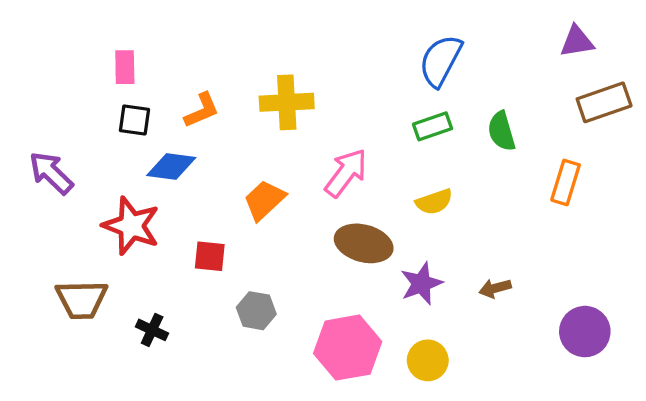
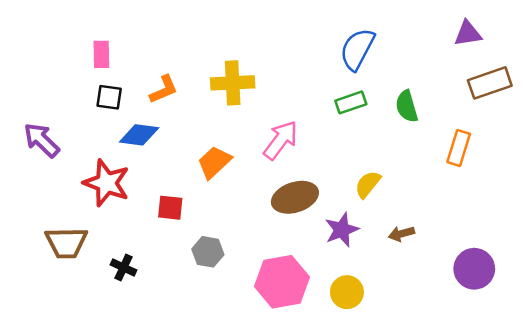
yellow semicircle: (434, 202) -> (368, 184), moved, turned 148
brown ellipse: (364, 243) -> (295, 197), turned -33

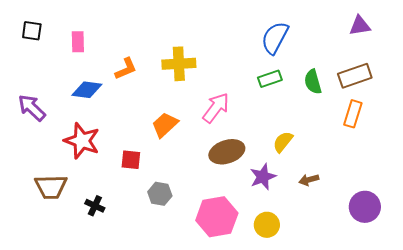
brown rectangle: (490, 83) -> (355, 76), moved
black square: (109, 97) -> (32, 31), moved
blue diamond: (139, 135) -> (87, 90), moved

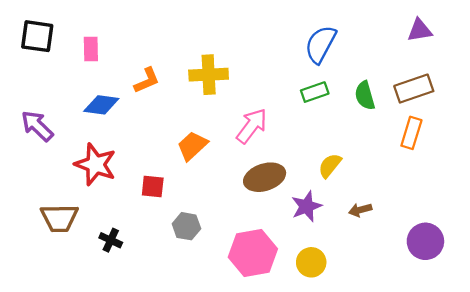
black square: (32, 31) -> (37, 36), size x1.4

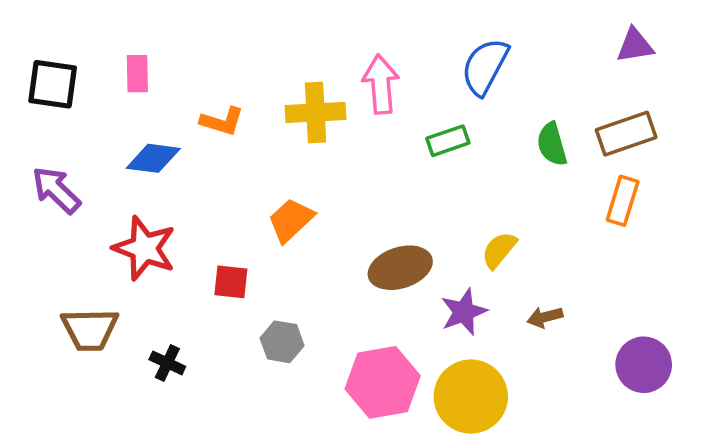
black square: (37, 36) -> (53, 84), moved
orange L-shape: (147, 80) -> (222, 121), turned 40
green rectangle: (315, 92) -> (448, 141), moved
pink arrow: (252, 126) -> (381, 84), moved, turned -42
yellow circle: (311, 262) -> (471, 397), size x1.6

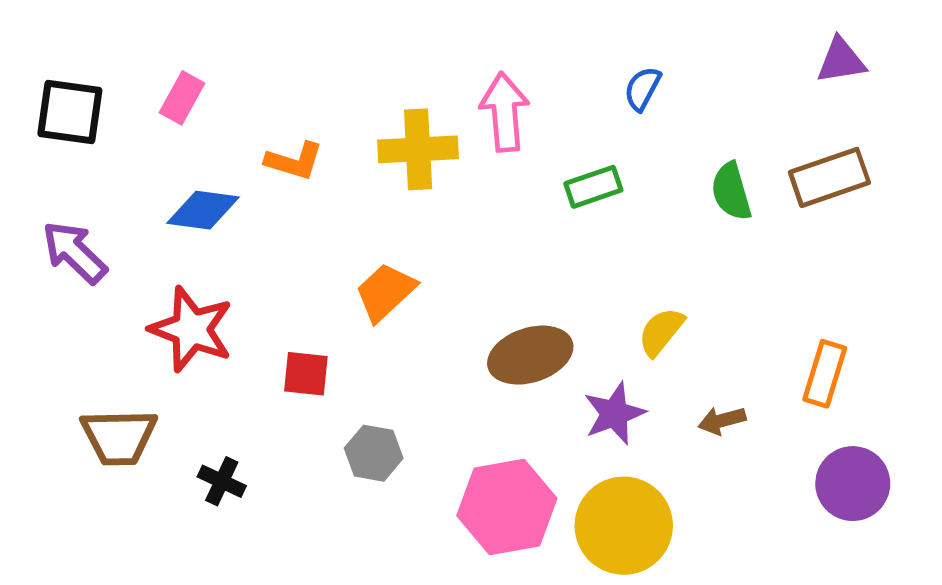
blue semicircle: (485, 67) -> (642, 89), size x0.6
pink rectangle: (137, 74) -> (182, 98), turned 30
orange rectangle: (623, 201) -> (825, 374), moved

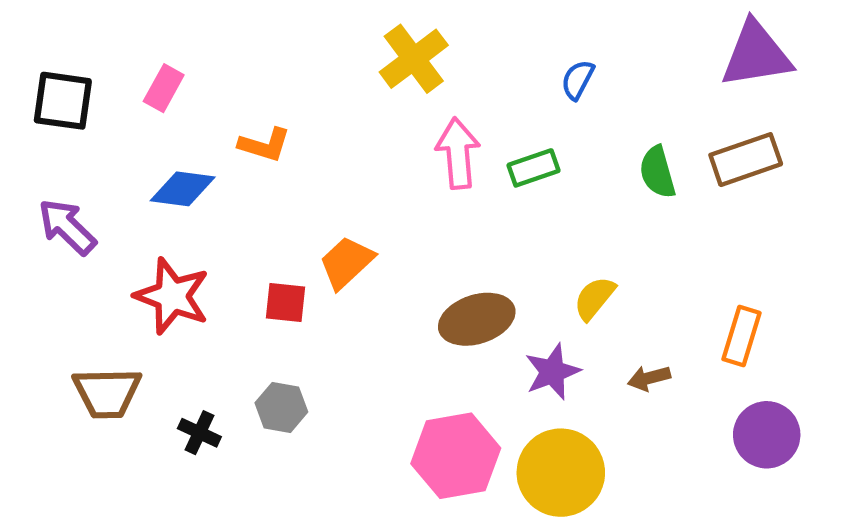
purple triangle: (841, 61) -> (756, 54), size x1.6
pink arrow: (505, 112) -> (458, 153), moved
yellow cross: (418, 149) -> (414, 59), moved, turned -34
red square: (306, 374) -> (286, 302), moved
gray hexagon: (374, 453) -> (281, 407), moved

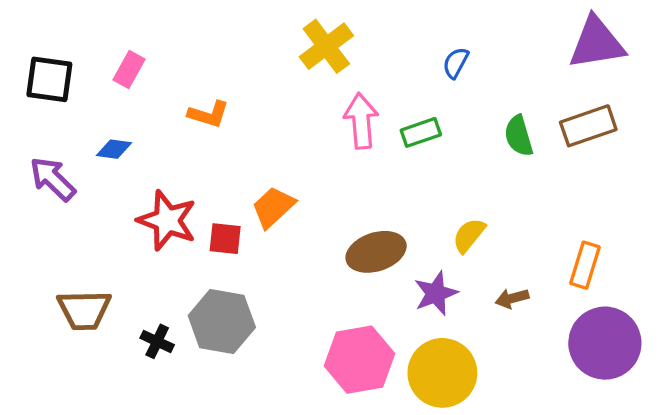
blue diamond: (183, 189) -> (114, 149), moved, size x0.7
red star: (172, 296) -> (167, 220), moved
gray hexagon: (281, 407) -> (222, 322), size x1.6
purple circle: (767, 435) -> (605, 343), size x1.4

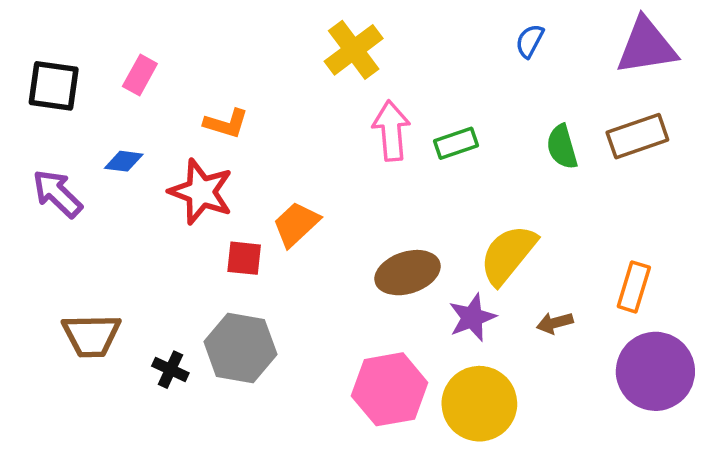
blue semicircle: (456, 63) -> (530, 41), moved
red star: (167, 220) -> (201, 192), moved
yellow semicircle: (469, 235) -> (508, 255), size x1.6

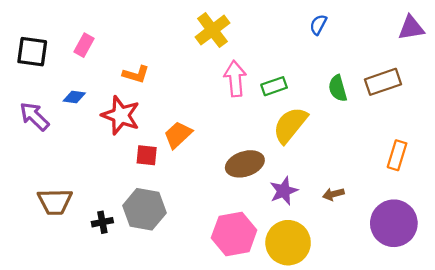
purple triangle: (646, 46) -> (411, 28), moved, size x0.7
yellow semicircle: (508, 255) -> (290, 125), moved
orange rectangle: (634, 287) -> (397, 155), moved
black cross: (170, 370) -> (102, 222), turned -36

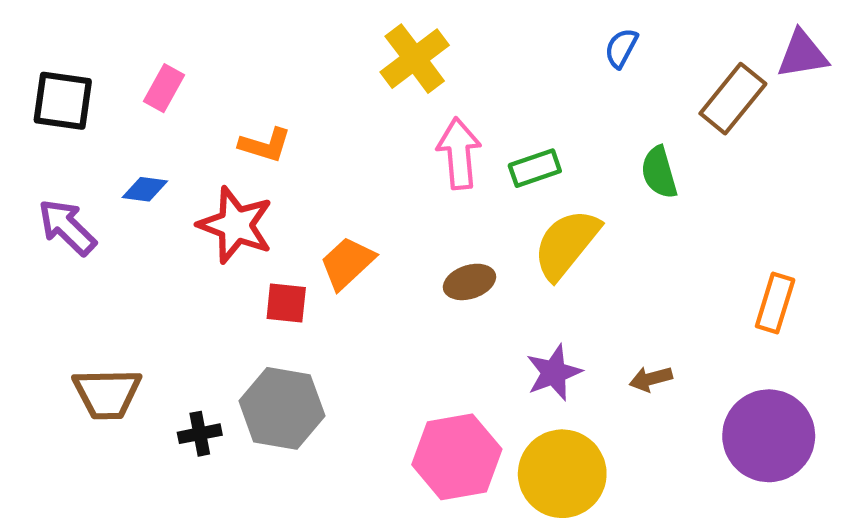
brown rectangle: (383, 82) -> (733, 99), moved, turned -32
brown ellipse: (245, 164) -> (469, 282), moved, size x0.7

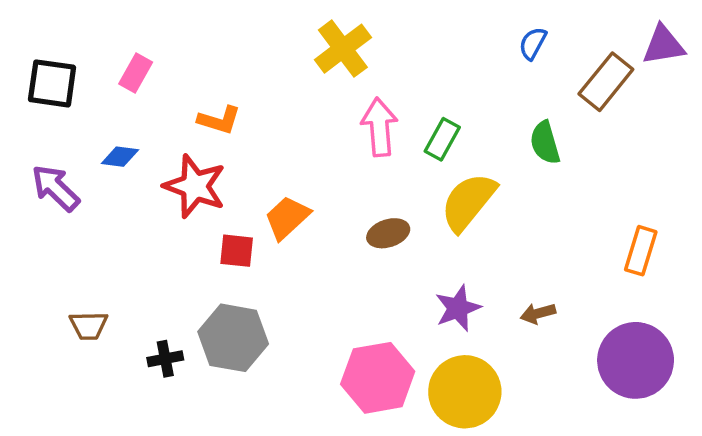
blue semicircle: (621, 48) -> (533, 43), moved
green rectangle: (535, 168) -> (442, 139), turned -42
brown trapezoid: (107, 394) -> (89, 326), size x0.7

